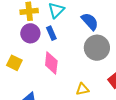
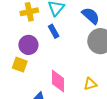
purple circle: (30, 33) -> (28, 45), moved
pink diamond: (51, 63) -> (58, 81), moved

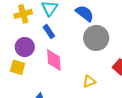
pink diamond: (58, 81) -> (54, 60), moved

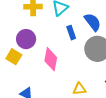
blue rectangle: (49, 32) -> (71, 33), moved

